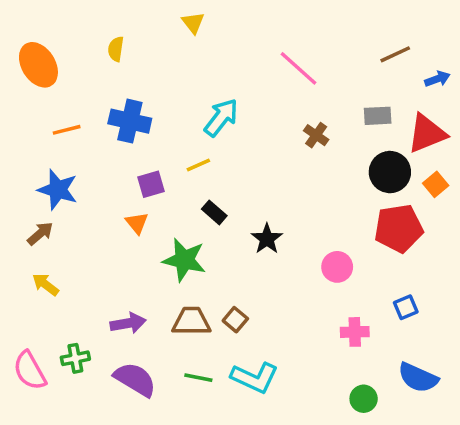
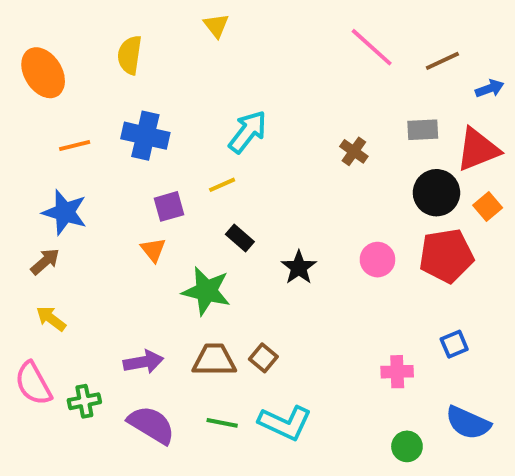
yellow semicircle: (116, 49) -> (130, 55), size x1.4
pink line: (299, 68) -> (372, 47), moved
pink circle: (337, 267) -> (377, 260), moved
pink semicircle: (30, 371) -> (33, 383), moved

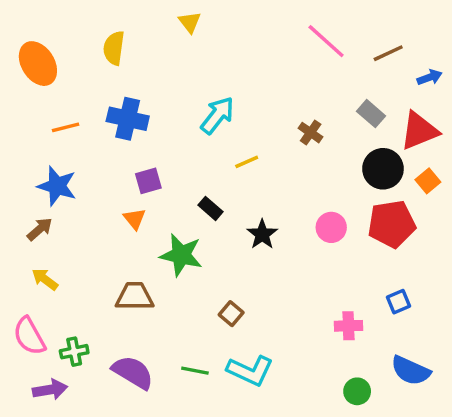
gray rectangle: (423, 130) -> (371, 114), turned 44
yellow line: (222, 185) -> (247, 162), moved
brown trapezoid: (214, 360) -> (135, 296), moved
purple arrow: (143, 362) -> (50, 390), moved

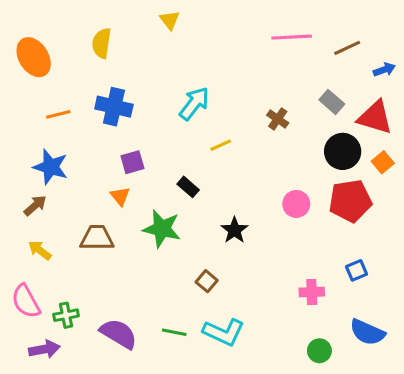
pink line: (326, 41) -> (292, 37), turned -45
red triangle: (419, 131) -> (375, 117), turned 39
black star: (262, 234) -> (234, 230), moved
brown trapezoid: (135, 296) -> (97, 238), moved

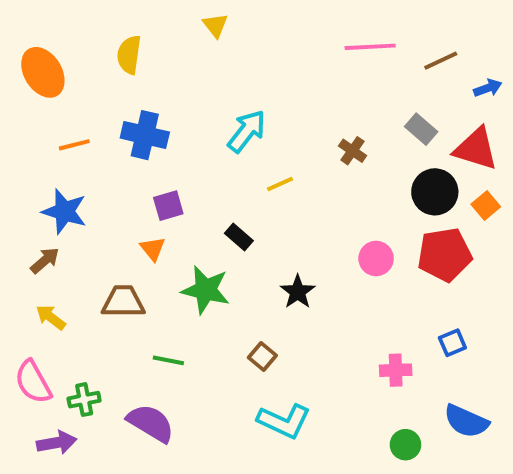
green line: (174, 332) -> (168, 360), moved

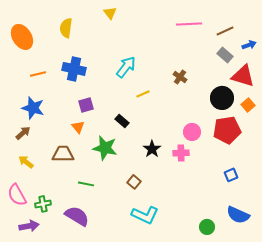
gray rectangle: (421, 129) -> (225, 55), moved
pink cross: (396, 370) -> (181, 153), moved

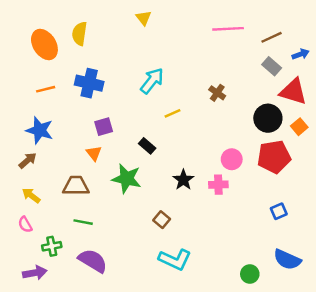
yellow triangle: (110, 13) -> (144, 18), moved
orange ellipse: (22, 37) -> (44, 45), moved
green line: (86, 184) -> (83, 222), moved
pink semicircle: (17, 195) -> (25, 224), moved, size x0.6

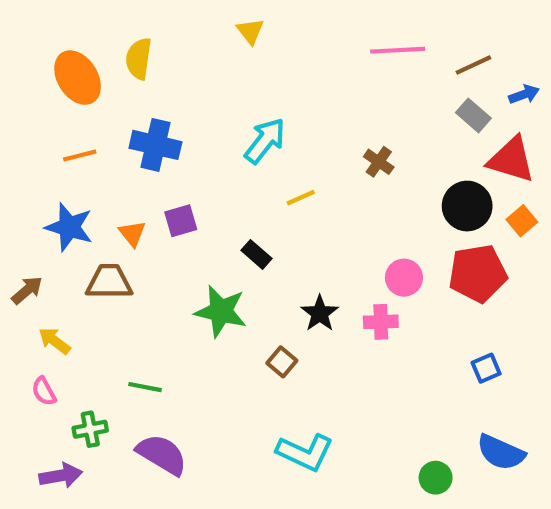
orange triangle: (94, 153) -> (132, 233), moved
brown arrow: (28, 160) -> (27, 290), moved
brown trapezoid: (76, 186) -> (109, 282), moved
brown square: (162, 220) -> (282, 362), moved

